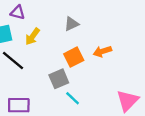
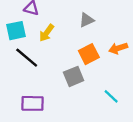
cyan line: (73, 98) -> (111, 96), moved

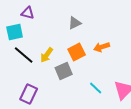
yellow arrow: (47, 33) -> (47, 55), moved
purple rectangle: (33, 103) -> (29, 94), turned -66

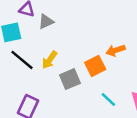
gray triangle: (75, 23) -> (46, 22), moved
orange square: (77, 52) -> (95, 66), moved

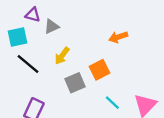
orange arrow: (116, 50) -> (118, 37), moved
yellow arrow: (50, 60) -> (62, 56), moved

